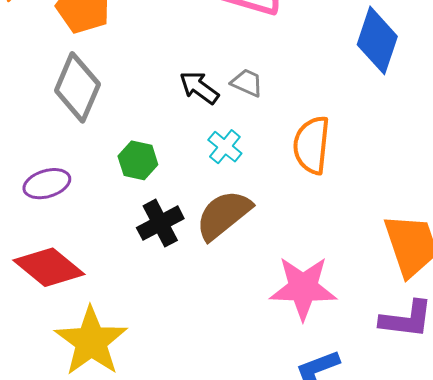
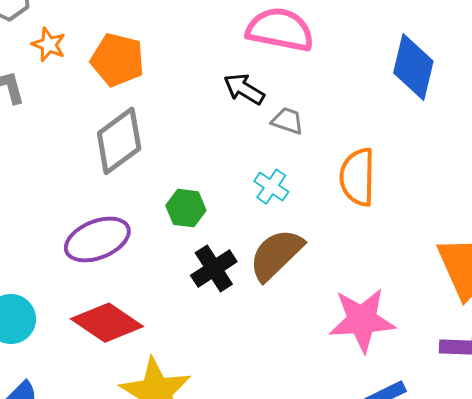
gray diamond: (77, 87) -> (119, 141), turned 36
black arrow: (199, 88) -> (244, 89), moved
purple ellipse: (47, 184) -> (97, 239), size x1.4

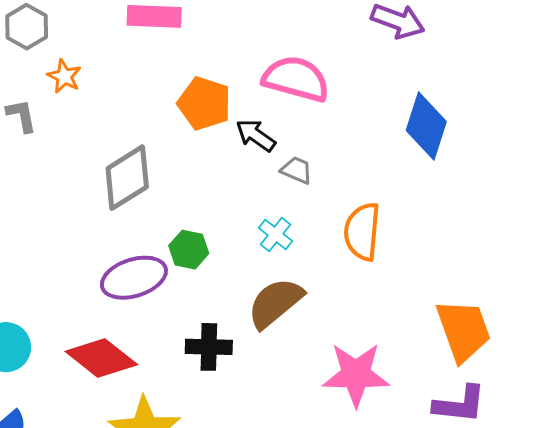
orange pentagon: (117, 60) -> (204, 103), moved
purple ellipse: (97, 239) -> (134, 278), moved
black cross: (214, 269) -> (209, 347), moved, turned 30

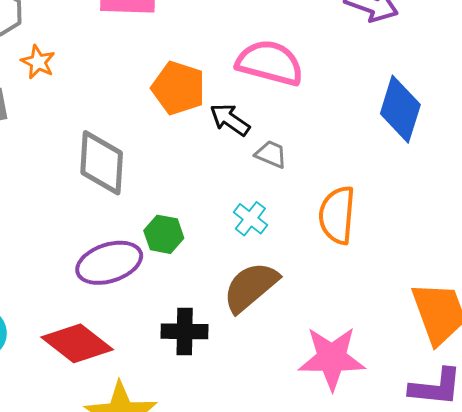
gray diamond: (127, 178) -> (102, 163), turned -54

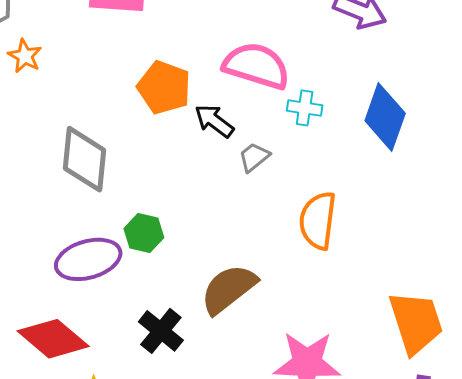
gray trapezoid: (271, 154) -> (254, 157), turned -64
cyan cross: (250, 219) -> (305, 108), moved, turned -32
black cross: (185, 331) -> (161, 331), turned 36

